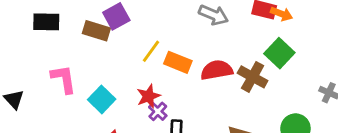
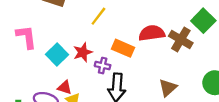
orange rectangle: (178, 62) -> (123, 48), moved
red star: (148, 96) -> (83, 52), moved
purple cross: (158, 111) -> (103, 66), turned -32

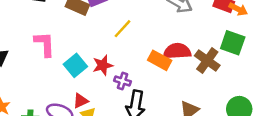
green square: (203, 21) -> (233, 43), turned -30
orange rectangle: (123, 48) -> (160, 60), moved
red triangle: (65, 87) -> (81, 101), turned -48

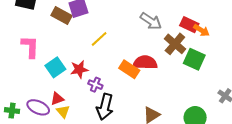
brown cross: (207, 61) -> (175, 44), moved

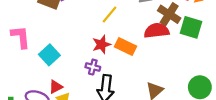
yellow line: (99, 39) -> (110, 14), moved
red semicircle: (145, 63) -> (157, 31), moved
red star: (79, 69) -> (102, 45), moved

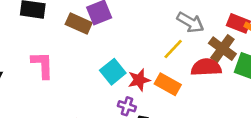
yellow line: (110, 14) -> (173, 49), moved
cyan square: (49, 55) -> (113, 72), moved

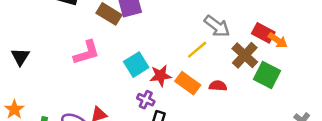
pink L-shape: (42, 65) -> (87, 53), moved, turned 68
red semicircle: (206, 67) -> (218, 86), moved, size x0.6

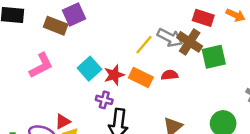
gray arrow: (217, 26) -> (170, 38), moved
orange arrow: (278, 40) -> (235, 15), moved
green square: (267, 75) -> (214, 57), turned -30

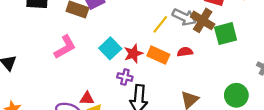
red triangle: (63, 122) -> (87, 98), turned 32

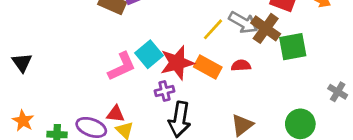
pink L-shape: (65, 47) -> (122, 67), moved
red star: (133, 54) -> (177, 63), size x1.4
purple cross: (125, 77) -> (164, 91), turned -32

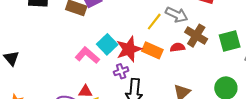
brown cross: (266, 28) -> (196, 36), moved
green square: (293, 47) -> (230, 41), moved
pink L-shape: (122, 67) -> (87, 55), turned -110

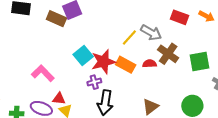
pink L-shape: (87, 55) -> (43, 73), moved

